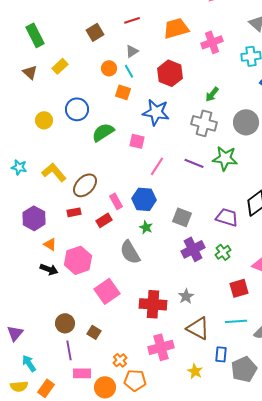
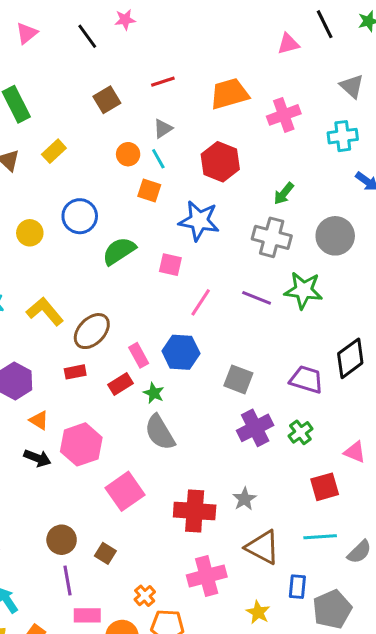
green star: (146, 227) -> (154, 393), moved

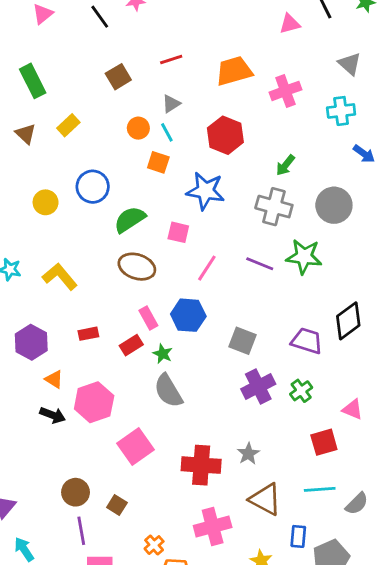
brown ellipse: (92, 331) -> (137, 267), moved, turned 64

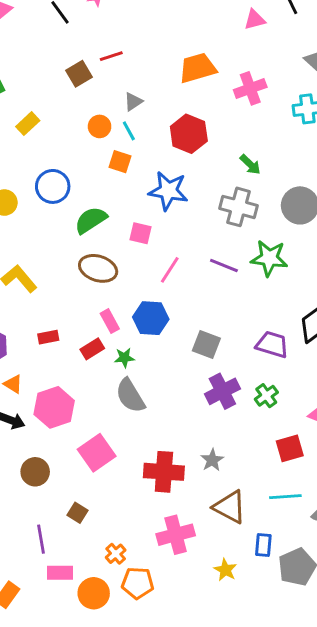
red line: (171, 60) -> (111, 56), moved
green arrow: (285, 165) -> (250, 164), turned -85
green star: (163, 354) -> (124, 358), turned -30
brown circle: (76, 492) -> (35, 472), moved

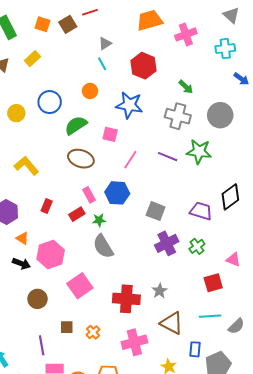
orange circle: (100, 126) -> (90, 91), moved
orange square: (120, 162) -> (43, 24), moved
red rectangle: (48, 337) -> (47, 206), turned -56
brown square: (78, 513) -> (67, 327), turned -32
orange cross: (116, 554) -> (93, 332), moved

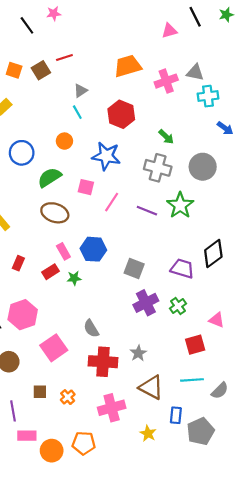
gray triangle: (231, 15) -> (195, 72), moved, turned -30
green star: (199, 152) -> (180, 205), turned 30
pink line: (130, 160) -> (112, 202), moved
gray semicircle: (103, 246) -> (91, 328), moved, size x0.7

